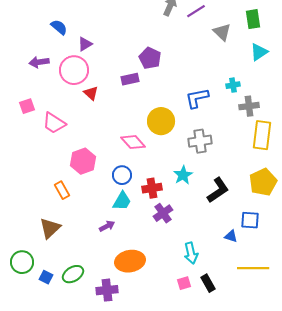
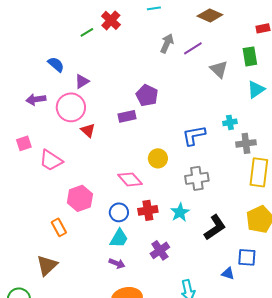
yellow circle: (161, 121) -> (158, 158), size x0.7
red cross: (152, 188) -> (148, 210), moved
purple arrow: (107, 226) -> (117, 263), moved, turned 49

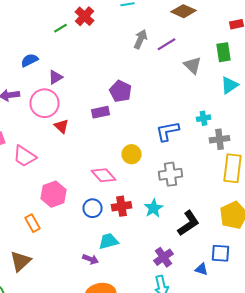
blue semicircle: (56, 64) -> (30, 60), turned -66
cyan trapezoid: (119, 238) -> (108, 241), moved, turned -135
purple cross: (160, 250) -> (164, 257), moved

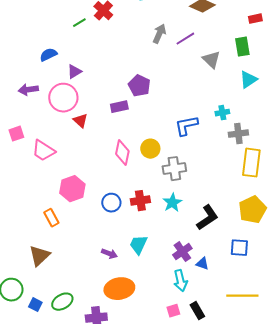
gray cross: (170, 174) -> (174, 169), moved
pink diamond: (104, 175) -> (122, 153), moved, turned 55
cyan trapezoid: (108, 241) -> (138, 245), moved, turned -50
blue triangle: (202, 269) -> (202, 264), moved

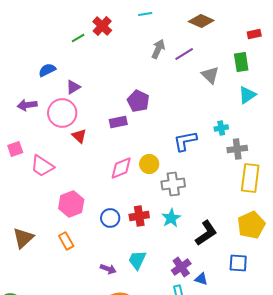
pink diamond: (122, 153) -> (121, 168), turned 55
orange rectangle: (51, 218) -> (66, 241), moved
brown triangle: (39, 256) -> (23, 238), moved

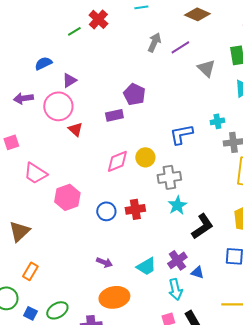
pink trapezoid: (42, 166) -> (35, 173), moved
cyan star: (171, 218) -> (177, 205), moved
orange rectangle: (66, 241) -> (30, 271), moved, turned 60
cyan trapezoid: (137, 260) -> (146, 266), moved, turned -145

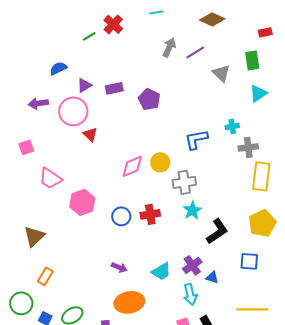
purple rectangle: (114, 115) -> (114, 88), moved

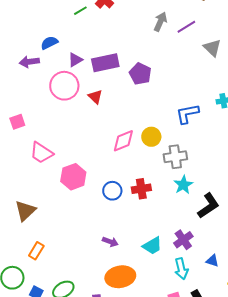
purple rectangle: (114, 88) -> (105, 63), size x1.5
purple arrow: (38, 103) -> (29, 62), moved
red triangle: (90, 134) -> (95, 97), moved
blue triangle: (212, 277) -> (212, 261), moved

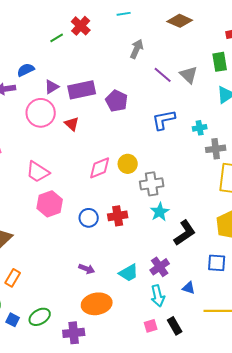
purple line: (186, 27) -> (163, 75), moved, turned 72
blue L-shape: (187, 114) -> (164, 120), moved
pink trapezoid: (41, 153) -> (38, 172), moved

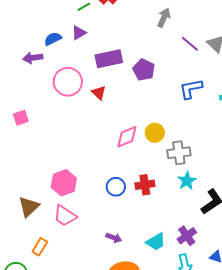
purple triangle: (52, 87) -> (79, 33), moved
pink trapezoid: (38, 172) -> (65, 216), moved
pink hexagon: (50, 204) -> (64, 183), moved

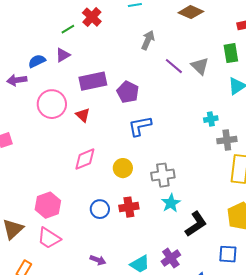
blue L-shape: (191, 89) -> (140, 126), moved
yellow circle: (155, 133) -> (123, 168), moved
pink diamond: (127, 137) -> (85, 159), moved

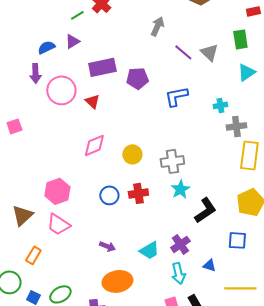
purple arrow: (17, 80) -> (35, 73), moved, turned -84
purple pentagon: (128, 92) -> (137, 78), turned -30
blue L-shape: (140, 126) -> (176, 96), moved

